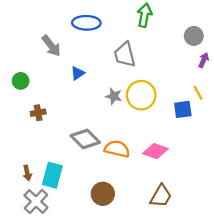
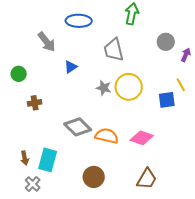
gray circle: (194, 36) -> (166, 42), moved
gray cross: (36, 201) -> (33, 184), size x0.7

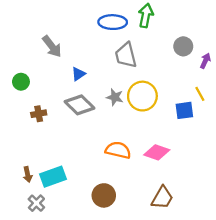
blue ellipse: (79, 21) -> (113, 22), moved
gray diamond: (78, 127) -> (79, 105), moved
cyan rectangle: (48, 160) -> (53, 177), turned 55

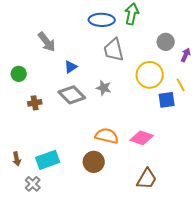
yellow circle: (142, 96) -> (150, 75), moved
brown arrow: (28, 174) -> (17, 159), moved
brown circle: (104, 195) -> (94, 162), moved

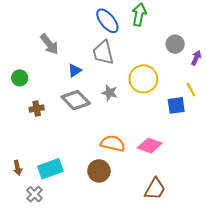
blue ellipse: (102, 20) -> (107, 21), turned 50
gray trapezoid: (114, 50) -> (103, 53), moved
yellow circle: (150, 75) -> (143, 79), moved

